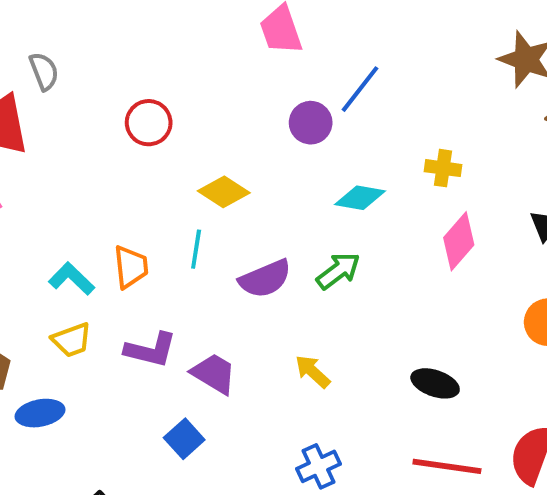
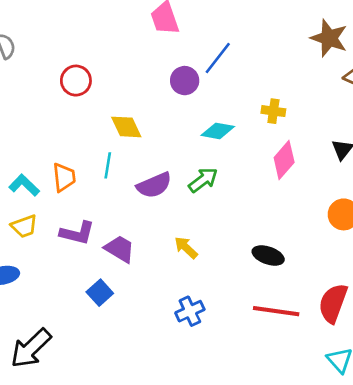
yellow diamond: (224, 192) -> (126, 127), turned 32

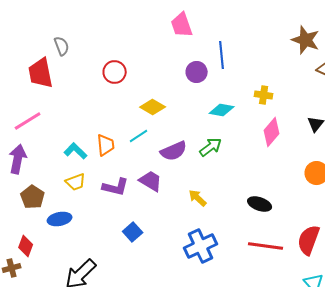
blue line: (218, 58) -> (222, 55), turned -44
yellow diamond: (126, 127) -> (153, 107), turned -35
cyan line: (108, 165) -> (139, 136), turned 48
purple trapezoid: (120, 249) -> (151, 181), moved
blue cross: (190, 311) -> (201, 246), size x1.5

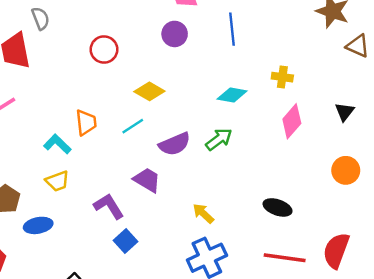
purple circle: (197, 72) -> (175, 34), moved
orange trapezoid: (106, 145) -> (86, 122), moved
purple L-shape: (116, 187) -> (109, 206), moved, turned -136
yellow arrow: (198, 198) -> (203, 213), moved

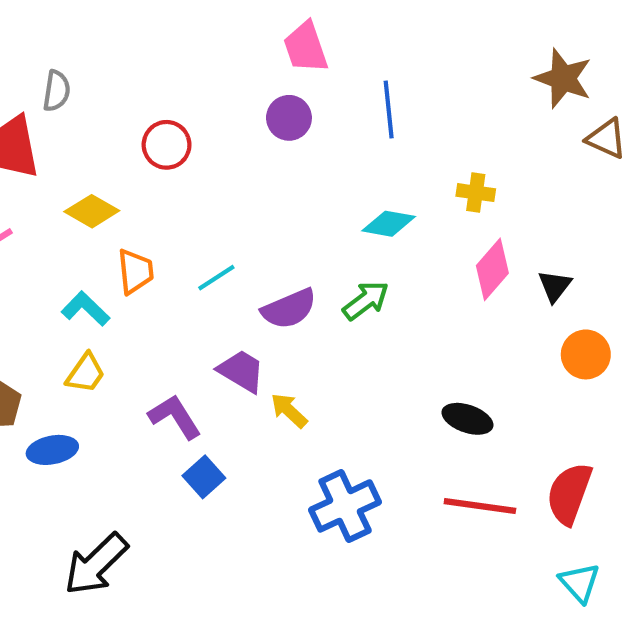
gray semicircle: (41, 18) -> (57, 91), turned 30
yellow diamond: (149, 91) -> (92, 211), moved
black triangle: (345, 112) -> (555, 286), moved
yellow trapezoid: (57, 181) -> (86, 373), turned -35
yellow arrow: (203, 213) -> (289, 410), moved

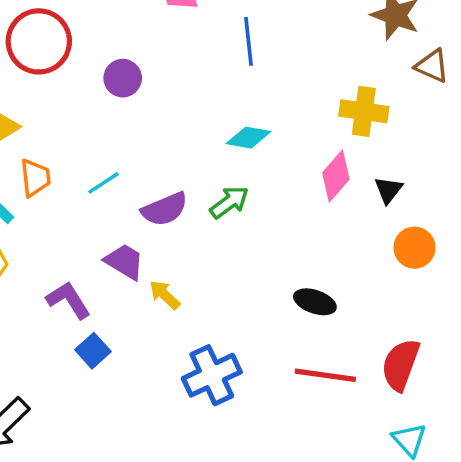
purple circle: (289, 118) -> (123, 78), moved
red circle: (167, 145) -> (39, 41), moved, size x1.6
yellow cross: (476, 193) -> (364, 111), moved, size x1.5

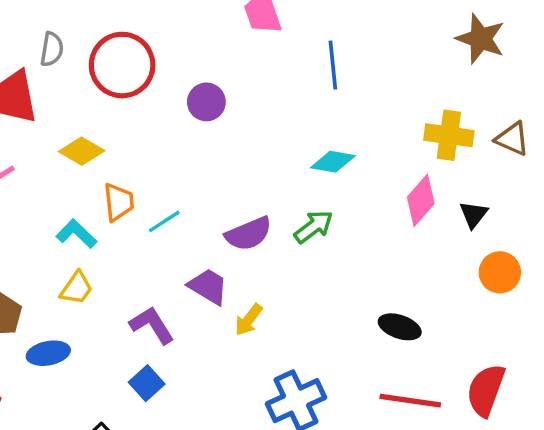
brown triangle: (432, 66) -> (512, 139), moved
cyan line: (103, 183) -> (164, 221), moved
yellow arrow: (165, 295) -> (249, 320), turned -96
blue square: (93, 351) -> (147, 383), moved

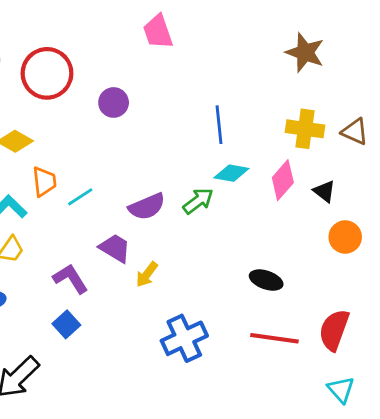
brown star: (481, 39) -> (305, 53), moved
blue line: (333, 65) -> (219, 125), moved
cyan diamond: (333, 162) -> (231, 173), moved
black triangle: (473, 214) -> (324, 191), turned -30

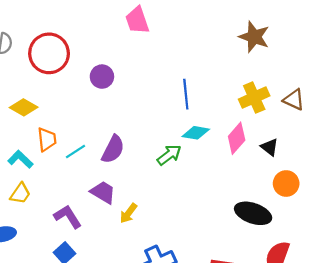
yellow cross: (305, 129) -> (254, 97), turned -32
purple semicircle: (147, 207) -> (113, 149), moved, turned -40
black ellipse: (266, 280) -> (253, 213), moved, size x1.4

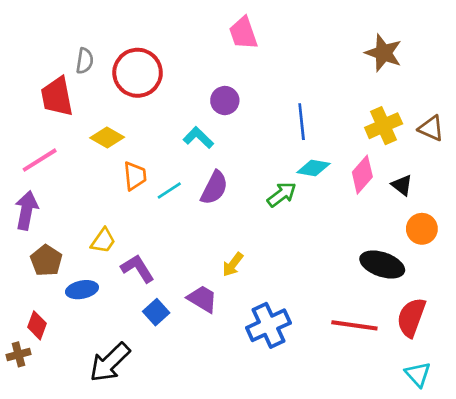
purple circle: (102, 77) -> (225, 101), moved
cyan L-shape: (20, 159) -> (198, 138), moved
purple trapezoid: (103, 192) -> (202, 299), moved
purple L-shape: (68, 217) -> (138, 268), moved

